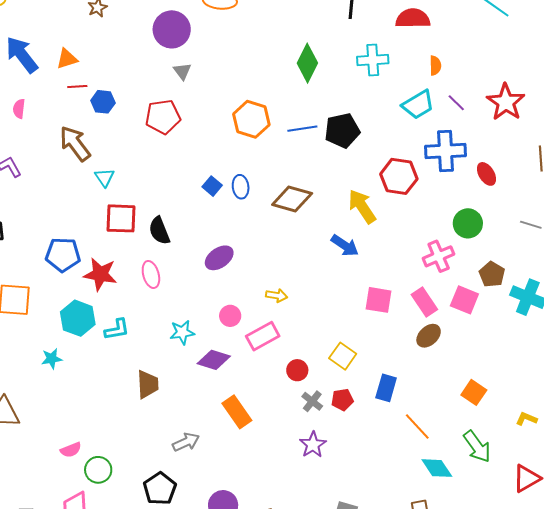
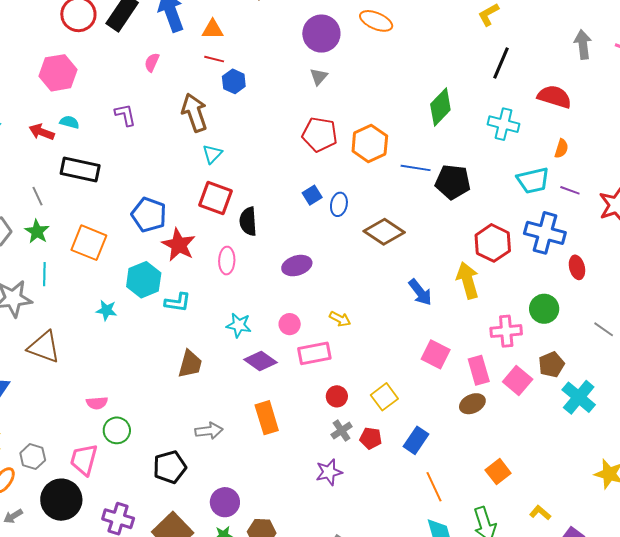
purple line: (456, 103) -> (570, 190), turned -42
red pentagon: (163, 117) -> (320, 134), moved
yellow arrow: (362, 206) -> (468, 280), moved

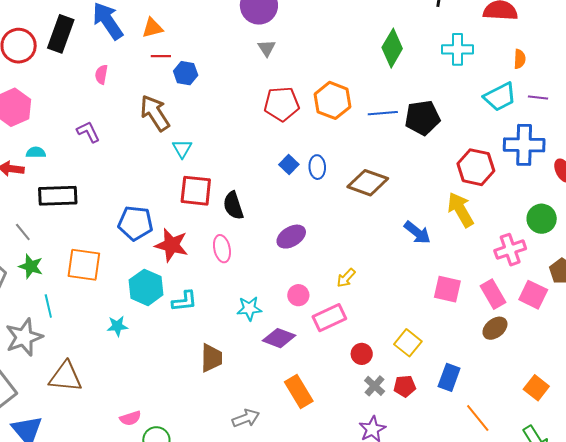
yellow arrow: (340, 319) -> (346, 278), turned 120

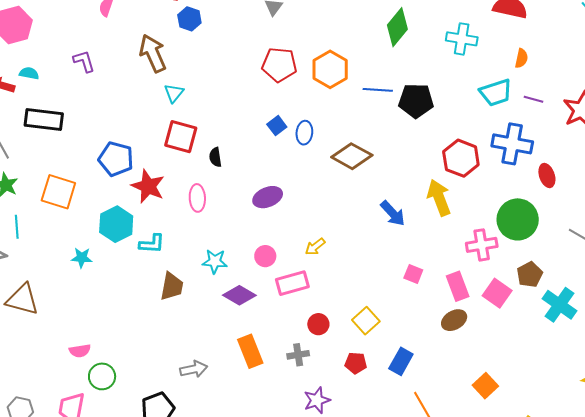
black semicircle: (233, 206) -> (215, 157), size x0.7
green circle: (542, 219) -> (518, 219), size x1.4
pink square: (447, 289) -> (413, 274), size x0.7
brown trapezoid: (211, 358) -> (172, 286), moved
gray cross: (375, 386) -> (298, 355), moved, turned 30

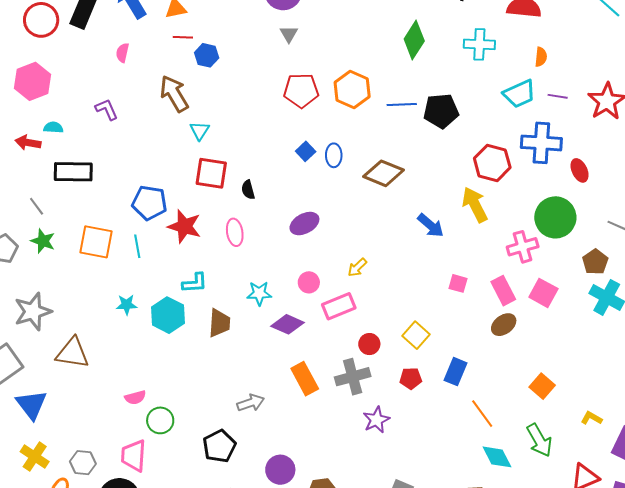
cyan hexagon: (116, 224) -> (168, 315), moved
cyan line: (17, 227) -> (137, 246), moved
brown pentagon: (530, 275) -> (595, 262), moved
gray cross: (298, 355) -> (353, 377), size x1.6

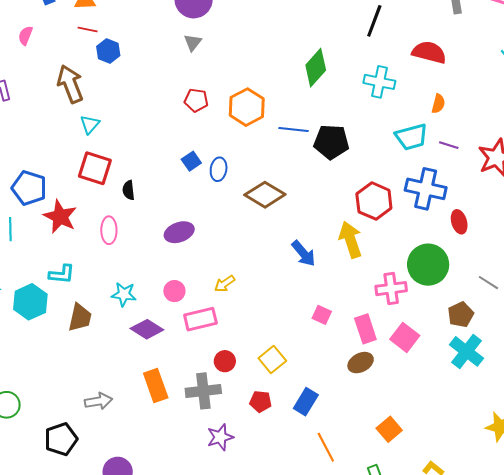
red pentagon: (301, 91) -> (196, 100), size x0.7

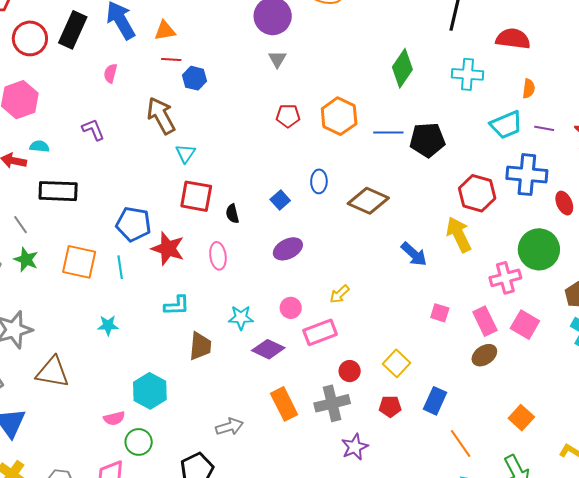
blue square: (191, 161) -> (280, 200), moved
cyan hexagon: (30, 302) -> (150, 391), moved

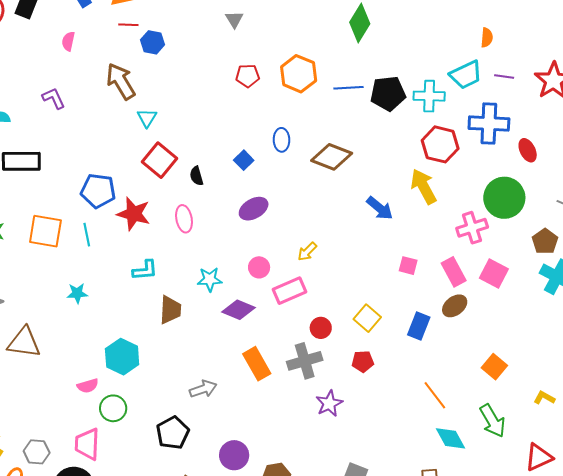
cyan cross: (467, 74) -> (429, 96), moved
red square: (196, 196) -> (159, 160), turned 32
blue rectangle: (435, 401) -> (419, 326), moved

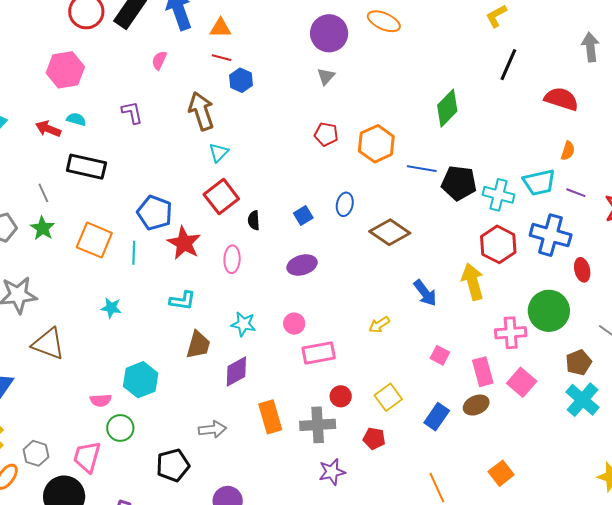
yellow arrow: (307, 252) -> (379, 325), moved
purple diamond: (238, 310) -> (236, 372), moved, turned -64

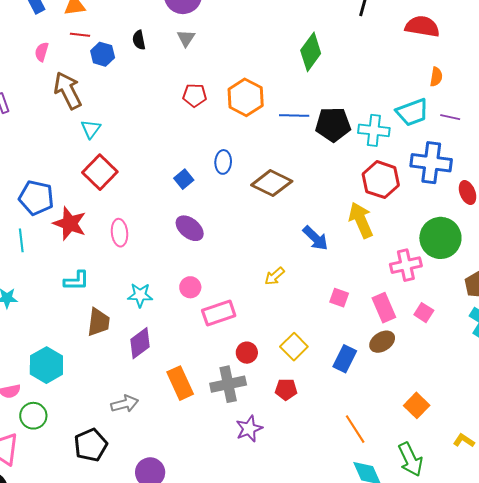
pink semicircle: (159, 60) -> (42, 52), moved
black semicircle: (254, 220) -> (139, 40), moved
purple ellipse: (302, 265) -> (190, 228), turned 64
pink square: (522, 382) -> (424, 313), size x0.7

